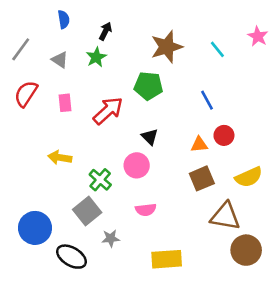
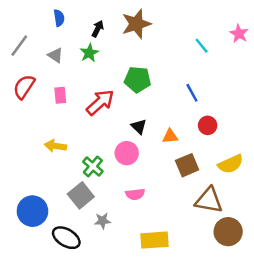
brown star: (167, 47) -> (136, 24), moved
orange triangle: (199, 145) -> (170, 136), moved

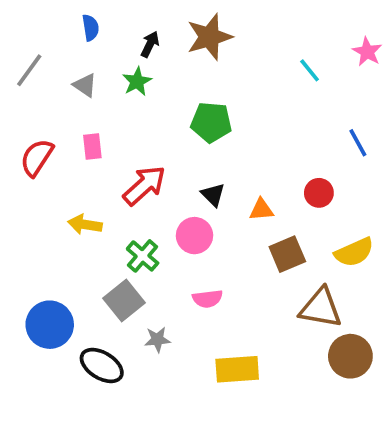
red semicircle: (24, 87) -> (37, 158), moved
blue line: (192, 93) -> (358, 143), moved
red arrow: (100, 102) -> (144, 185), moved

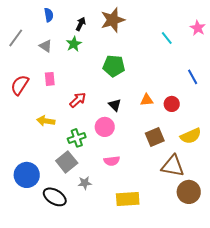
red arrow: (144, 185) -> (78, 100), size x0.7
orange triangle: (261, 210) -> (147, 100), moved
green cross: (143, 256) -> (77, 138), turned 30

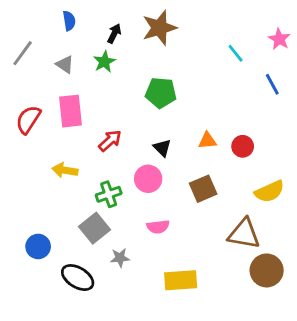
blue line: (193, 77) -> (272, 84), moved
pink rectangle: (50, 79) -> (71, 111), size x1.6
brown square: (155, 137) -> (203, 189), moved
blue circle: (27, 175) -> (38, 246), size x0.7

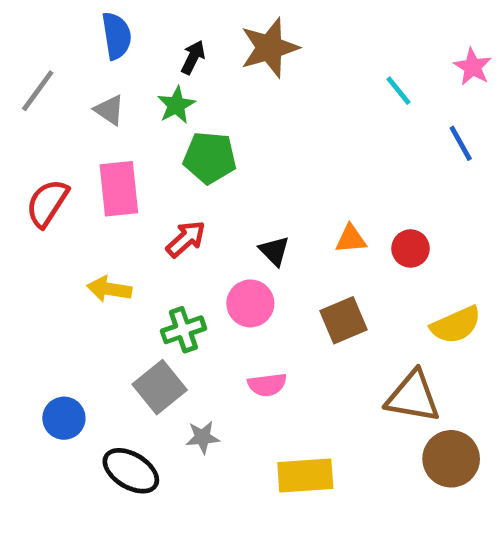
blue semicircle: (69, 21) -> (117, 36), size x1.4
green pentagon: (161, 93) -> (210, 158), moved

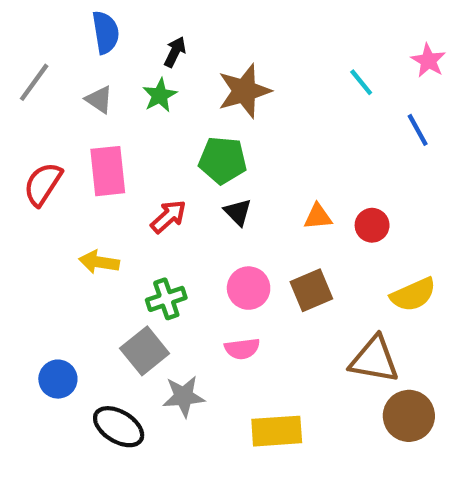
brown star: (269, 48) -> (244, 91), moved
green pentagon: (210, 158) -> (223, 160), moved
black triangle: (274, 251) -> (238, 212), moved
pink circle: (250, 303) -> (249, 288), moved
gray star: (203, 437) -> (184, 396), size x1.4

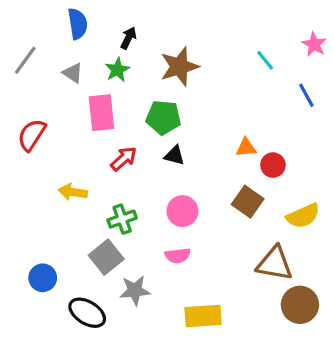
pink rectangle: (108, 171) -> (101, 113), moved
black triangle: (238, 212) -> (175, 156), turned -30
orange triangle: (318, 217) -> (246, 148), moved
brown square: (311, 290) -> (248, 202), moved, turned -32

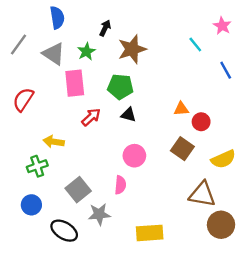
black arrow: (128, 38) -> (105, 28), moved
pink star: (314, 44) -> (222, 26), moved
gray triangle: (73, 73) -> (54, 54), size x1.5
green cross: (122, 219) -> (37, 166), moved
pink semicircle: (178, 256) -> (120, 185), moved, turned -78

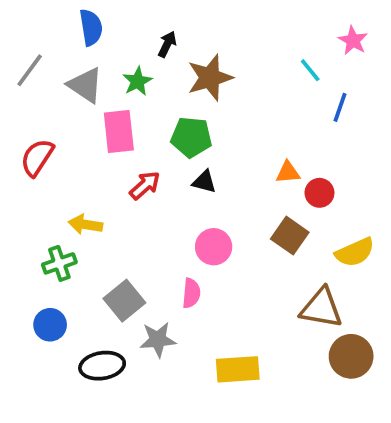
blue line: (226, 70) -> (340, 107), moved, turned 48
black ellipse: (64, 231) -> (102, 366), turned -40

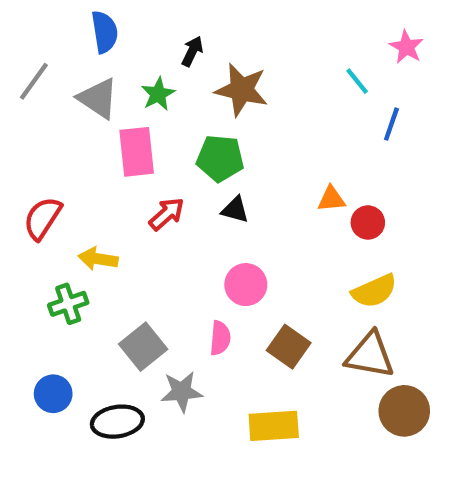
brown star: (210, 78) -> (242, 90), turned 30
red semicircle: (37, 158) -> (42, 218), moved
brown square: (290, 236) -> (289, 347), moved
yellow semicircle: (355, 252) -> (374, 291), moved
blue circle: (50, 325) -> (53, 394), moved

